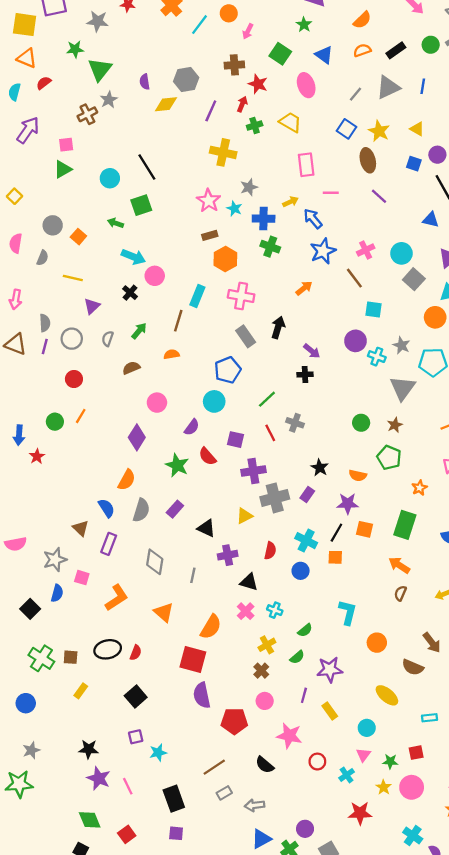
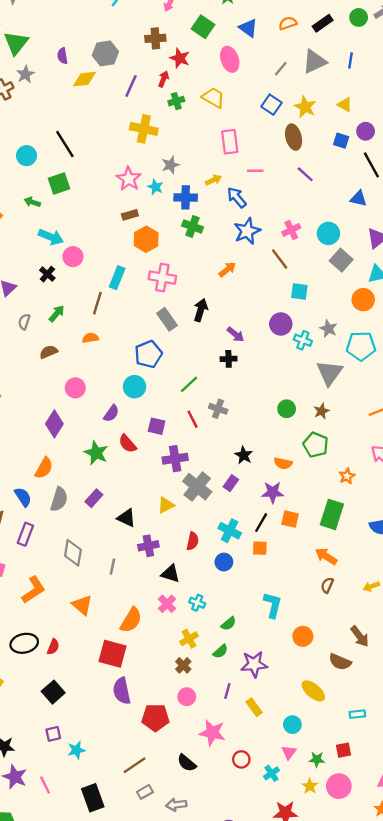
gray cross: (275, 498) -> (197, 487), turned -36

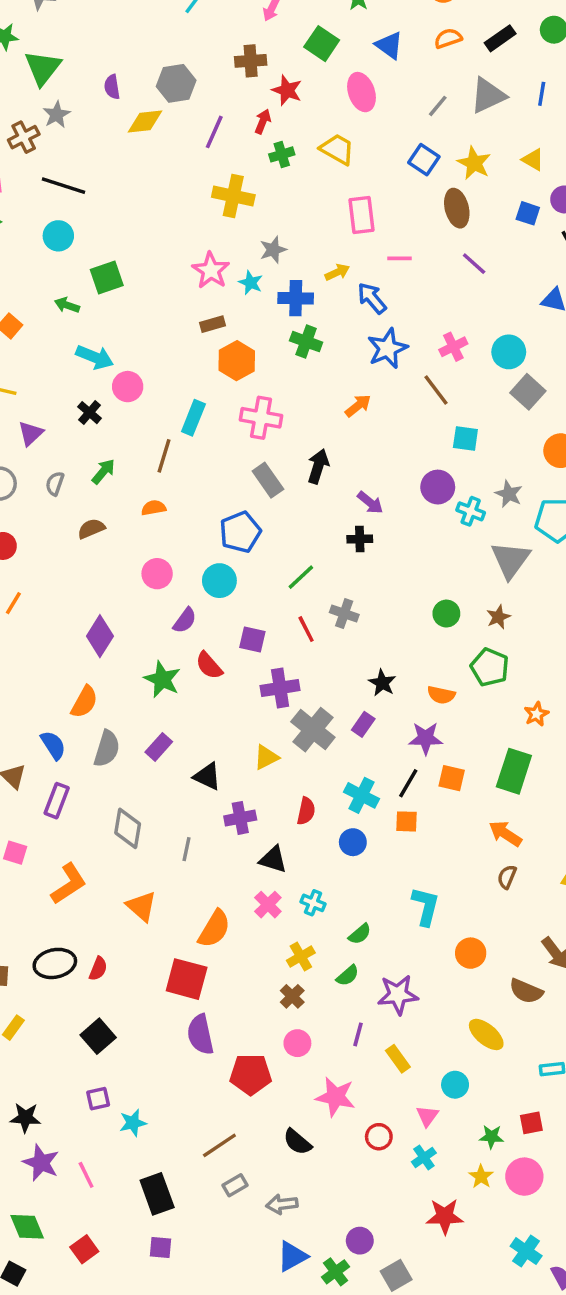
black line: (65, 144) -> (64, 186), moved, turned -40
pink circle: (75, 388) -> (157, 574), moved
pink triangle: (289, 752) -> (427, 1116), moved

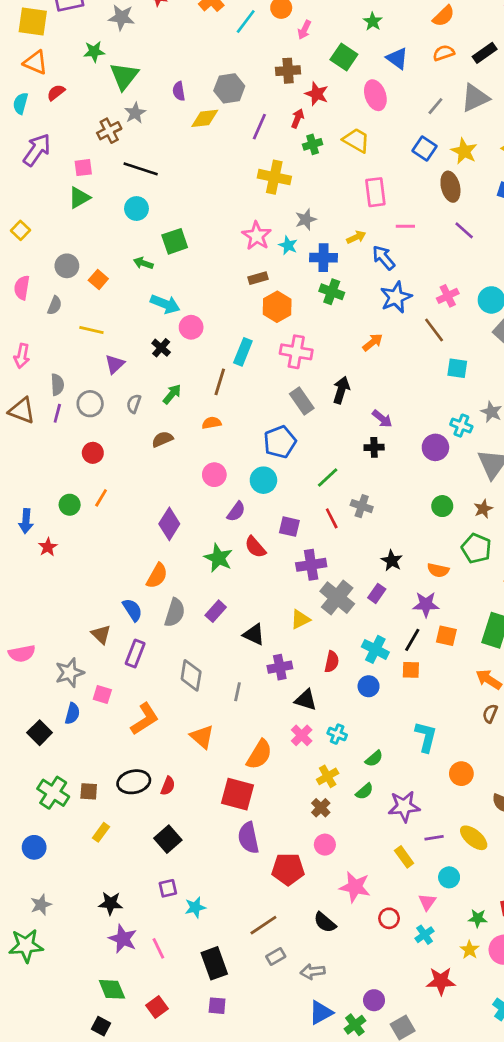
purple circle: (438, 487) -> (435, 447), moved
purple line: (358, 1034) -> (434, 838), moved, turned 66

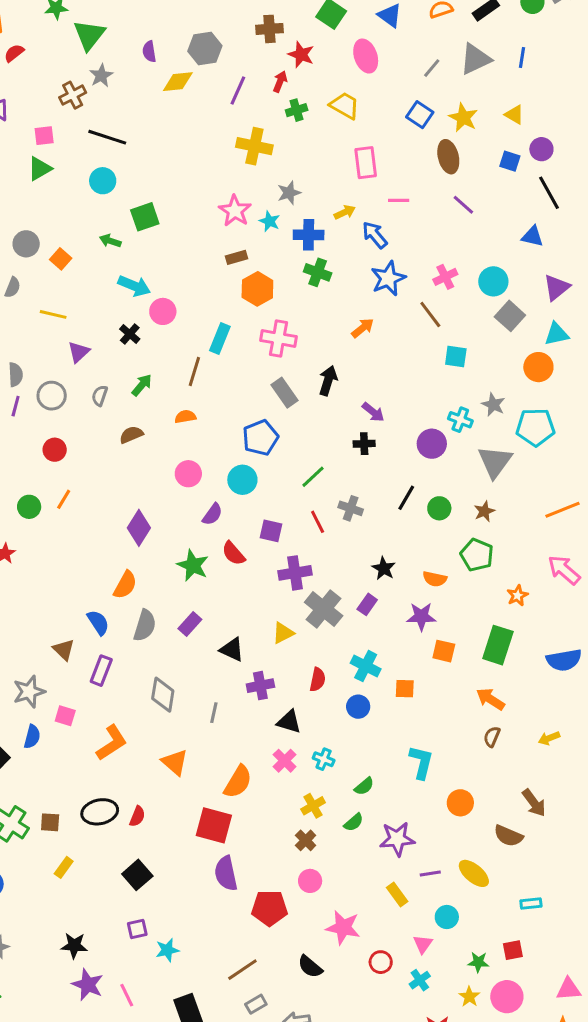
black line: (412, 640) -> (406, 498), moved

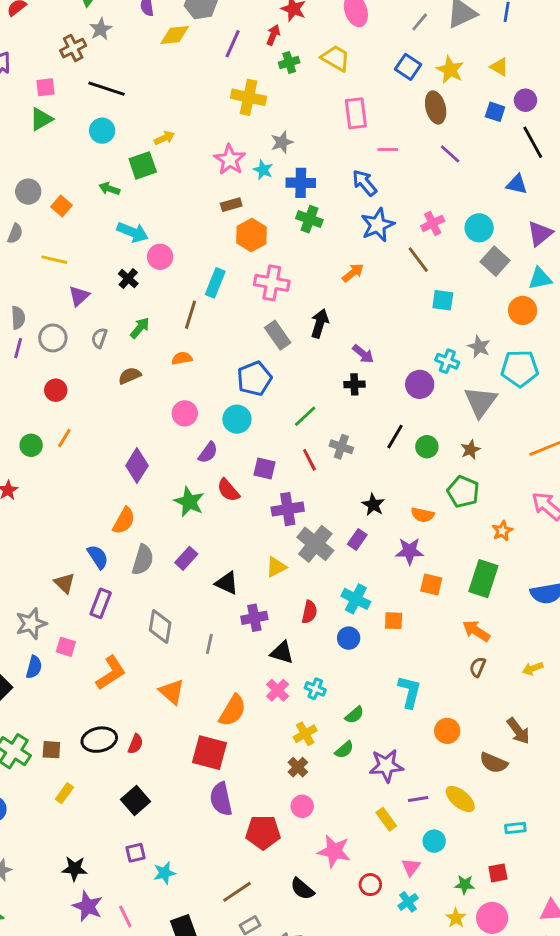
yellow arrow: (345, 212) -> (164, 138), moved

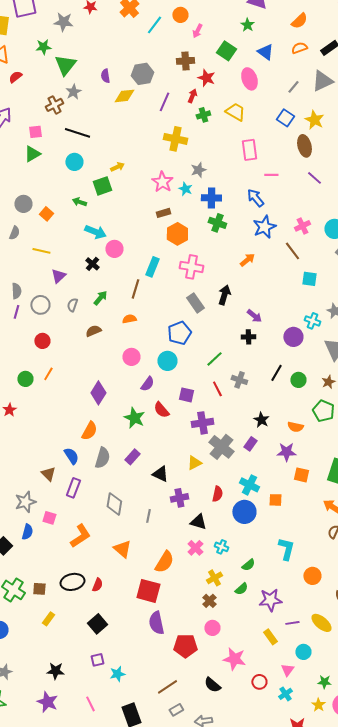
blue circle: (349, 638) -> (244, 512), size x1.5
purple star: (88, 906) -> (47, 702), moved

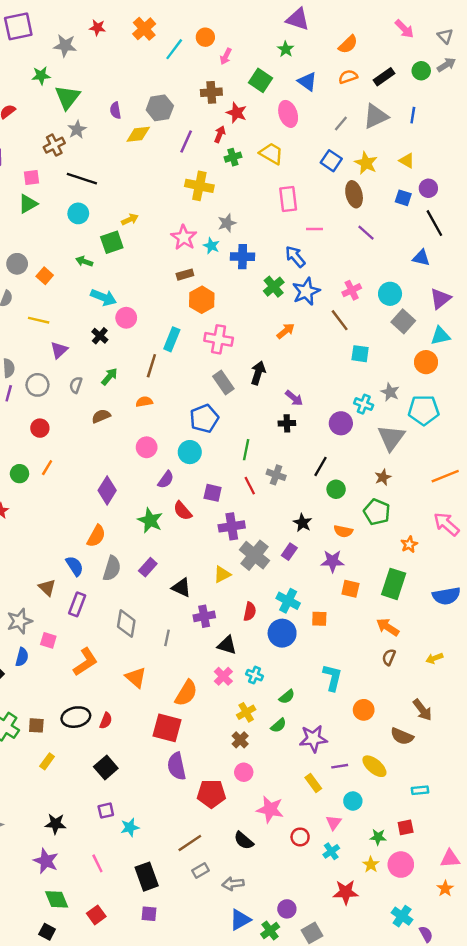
green cross: (217, 223) -> (274, 287), moved, turned 30
green line: (214, 359) -> (246, 450), turned -36
green circle: (298, 380) -> (336, 489), moved

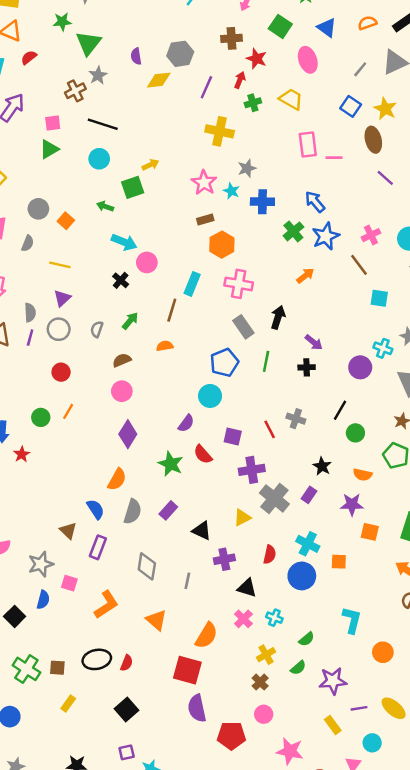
pink line: (314, 229) -> (334, 158), moved
purple triangle: (59, 350) -> (62, 298), moved
pink circle: (147, 447) -> (122, 391), moved
green line: (246, 450) -> (266, 361), moved

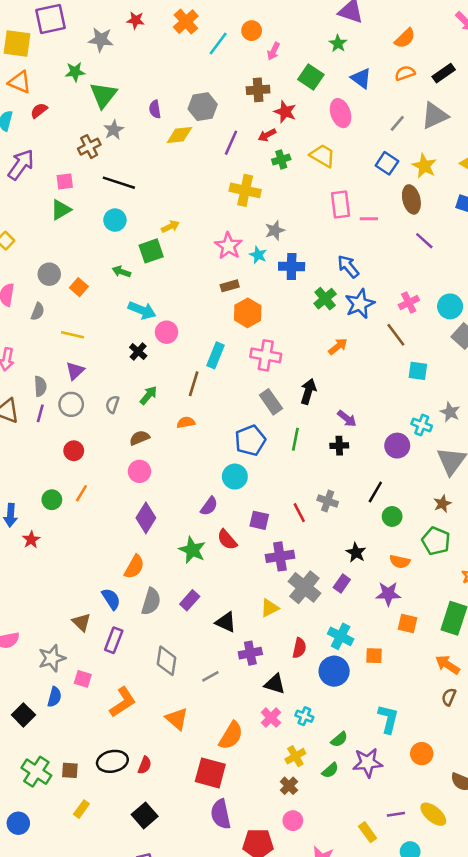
red arrow: (240, 80) -> (267, 135), turned -140
gray line: (187, 581) -> (210, 676), turned 49
purple star: (333, 681) -> (368, 763), moved

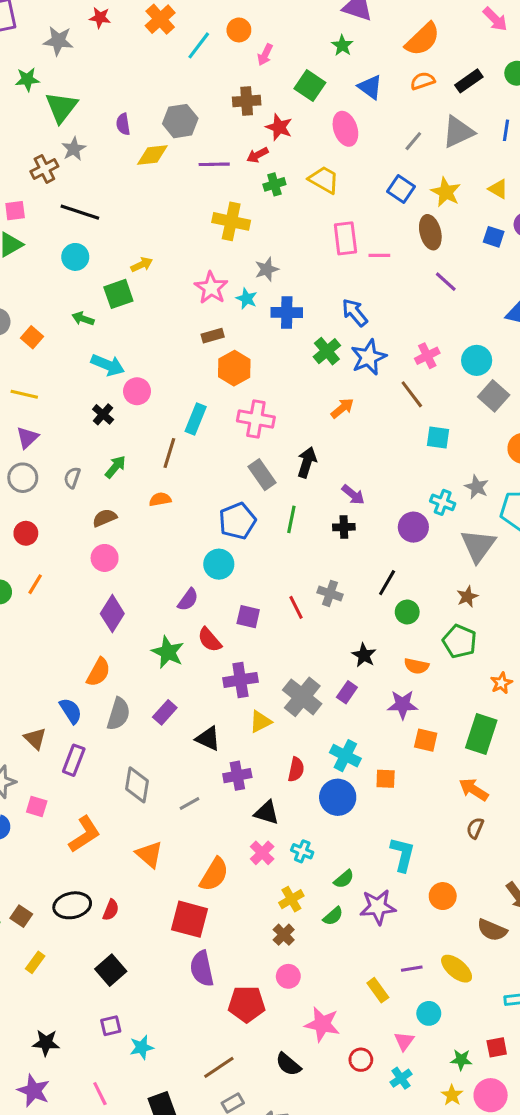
orange semicircle: (405, 38) -> (423, 39), size x1.4
purple line: (231, 143) -> (214, 164), turned 65
purple cross: (280, 556) -> (240, 680), moved
brown square: (70, 770) -> (21, 916), turned 30

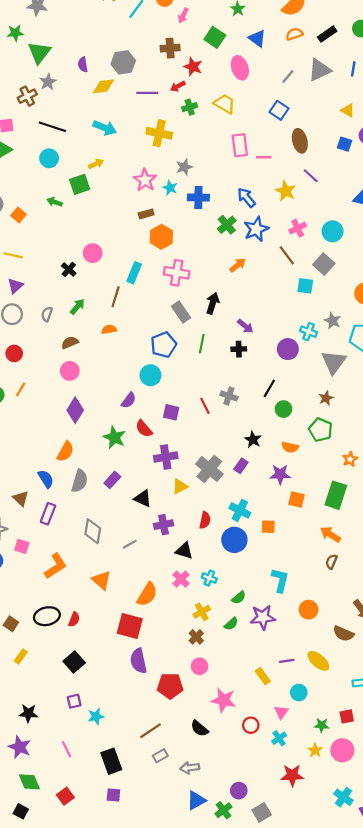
yellow star: (446, 192) -> (286, 191), moved
cyan arrow: (108, 365) -> (105, 128), moved
gray square: (494, 396) -> (324, 264), moved

